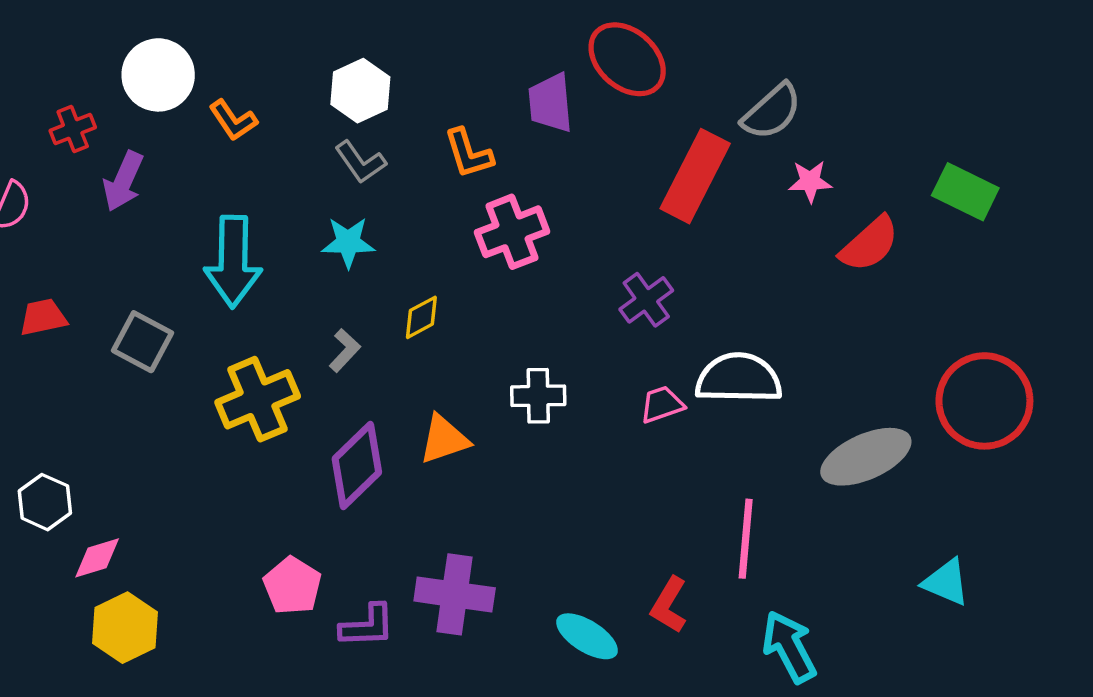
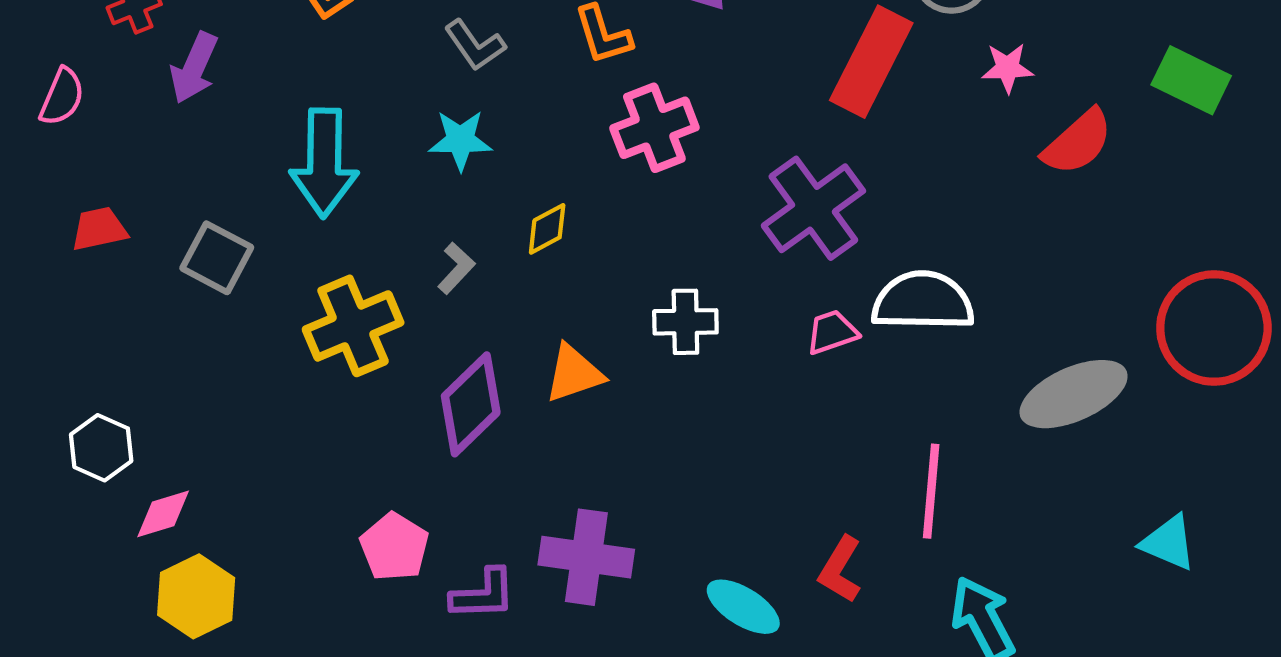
purple cross: (646, 300) -> (813, 208), size x1.6

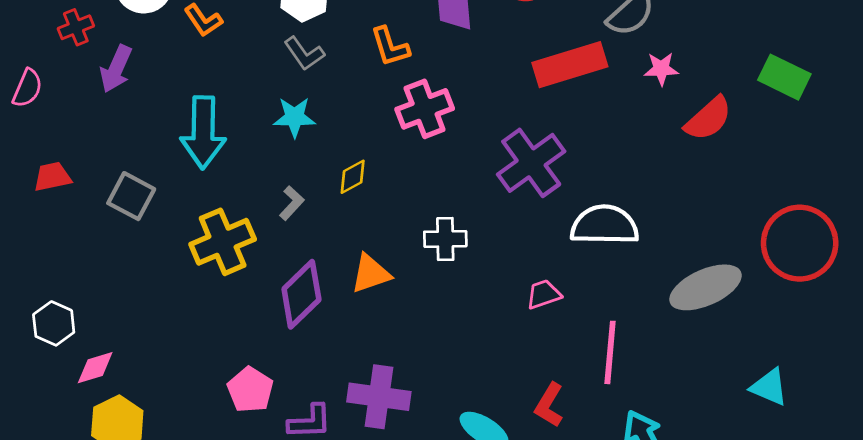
red rectangle: (871, 62) -> (570, 65), turned 46
pink trapezoid: (832, 332) -> (544, 294), moved

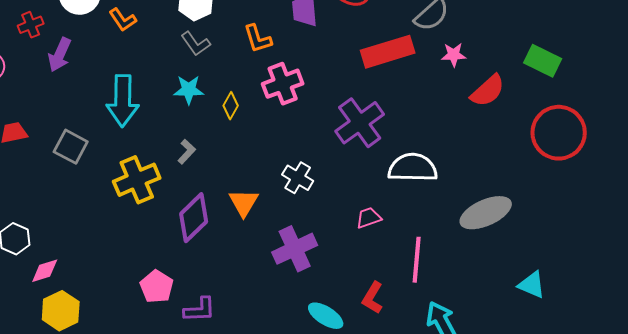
yellow diamond: (353, 177) -> (231, 106), moved, turned -32
white cross: (445, 239) -> (298, 178), turned 32
red circle: (800, 243) -> (559, 133), moved
orange triangle: (371, 274) -> (244, 203), turned -40
purple cross: (379, 397) -> (295, 249), moved, turned -33

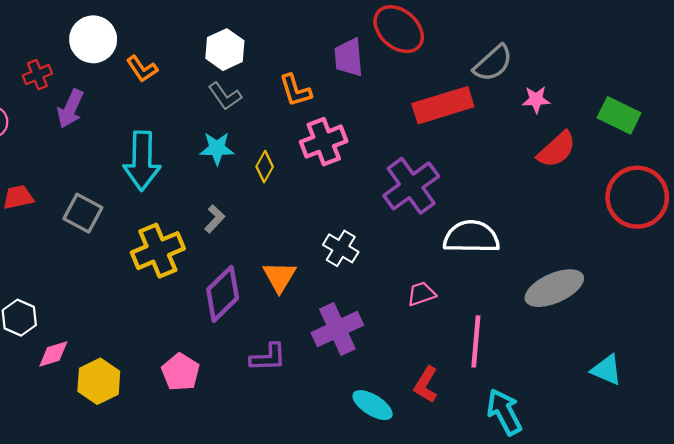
pink star: (454, 55) -> (536, 100), moved
purple L-shape: (200, 310) -> (268, 357), moved
yellow hexagon: (61, 311) -> (99, 381), moved

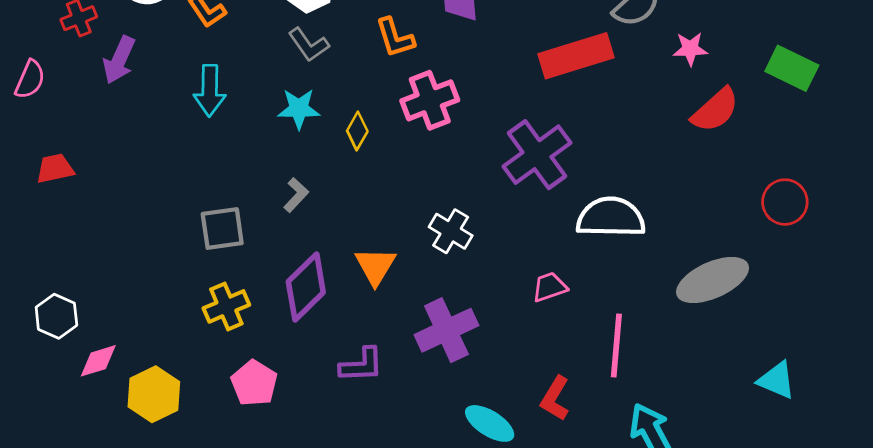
cyan arrow: (142, 161) -> (210, 91), moved, size x0.7
red circle: (637, 197) -> (785, 202), moved, size x0.6
gray square: (83, 213) -> (222, 228), moved, turned -36
yellow cross: (158, 251) -> (226, 306), moved, size x0.7

